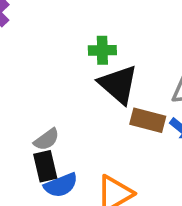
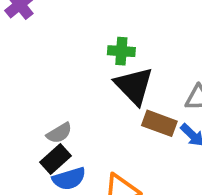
black rectangle: (45, 166) -> (55, 159), turned 56

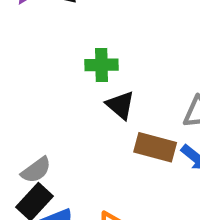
black triangle: (134, 86) -> (120, 105), size x0.6

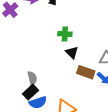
gray semicircle: (36, 170) -> (32, 78), turned -72

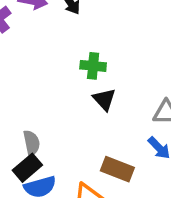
brown rectangle: (86, 72) -> (117, 169), moved

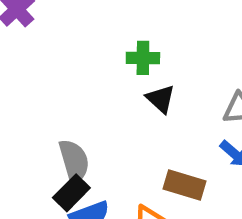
gray semicircle: (32, 143) -> (74, 161), size x1.4

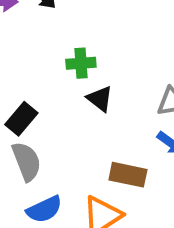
black rectangle: (71, 193) -> (21, 119), moved

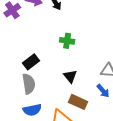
black triangle: (100, 99) -> (70, 76), moved

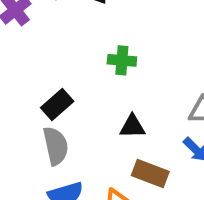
black triangle: (70, 76) -> (132, 127), turned -48

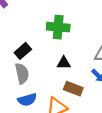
green cross: (122, 60) -> (58, 27), size x1.5

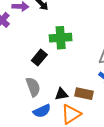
black rectangle: (23, 51) -> (39, 58), moved
black triangle: (64, 63) -> (61, 94), moved

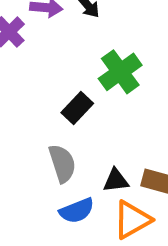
green cross: (61, 38) -> (120, 72), turned -35

